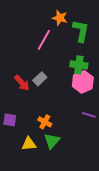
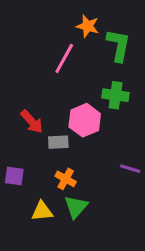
gray rectangle: (40, 79) -> (58, 142), moved, turned 40
pink hexagon: (83, 82) -> (85, 120), moved

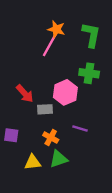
orange star: (88, 26) -> (56, 29), moved
purple line: (130, 169) -> (80, 128), moved
green triangle: (76, 207) -> (59, 159), turned 30

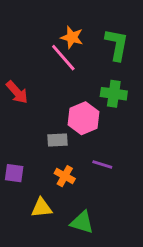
pink line: (50, 45) -> (63, 58), turned -70
red arrow: (25, 94) -> (17, 92), moved
green triangle: (59, 159) -> (82, 222), moved, turned 36

